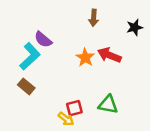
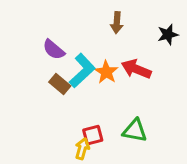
cyan L-shape: (30, 56) -> (82, 71), moved
brown rectangle: (26, 86) -> (60, 84), moved
yellow arrow: (66, 119) -> (82, 149), turned -112

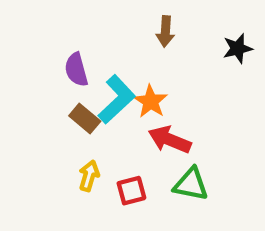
purple semicircle: (54, 50) -> (76, 70), turned 35
red arrow: (136, 69) -> (170, 140), moved
yellow arrow: (82, 149) -> (89, 176), moved

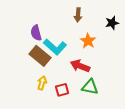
cyan L-shape: (117, 99) -> (55, 47), turned 85
orange star: (151, 101) -> (88, 41), moved
brown rectangle: (85, 118) -> (40, 56), size x1.5

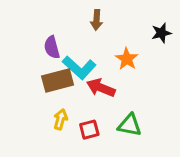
brown arrow: (78, 15) -> (96, 20), moved
brown rectangle: (40, 56) -> (58, 81), turned -55
red arrow: (80, 66) -> (101, 88), moved

